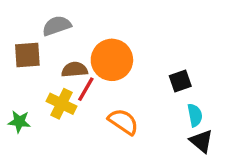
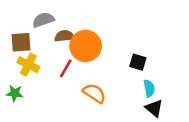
brown semicircle: (75, 70) -> (64, 36), moved
black square: (180, 81) -> (138, 62), turned 35
yellow cross: (62, 104) -> (28, 65), moved

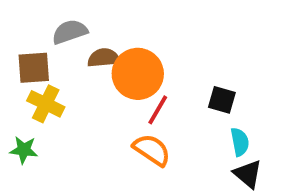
red line: (66, 68) -> (158, 110), moved

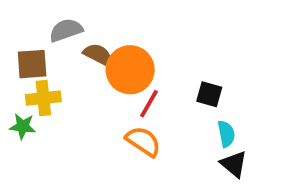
brown semicircle: (104, 58) -> (98, 55), turned 32
yellow cross: (46, 104) -> (43, 98), turned -32
green star: (24, 150) -> (23, 126), moved

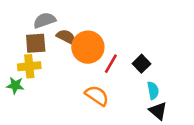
brown square: (32, 64) -> (36, 43), moved
black square: (209, 94) -> (141, 64), turned 30
red line: (149, 104) -> (111, 64), moved

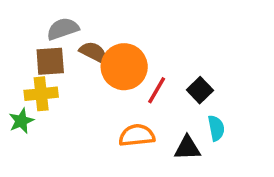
green star: (15, 85) -> (21, 121), turned -30
orange semicircle: (97, 96) -> (137, 135), turned -40
black triangle: (158, 111) -> (187, 148), moved, turned -42

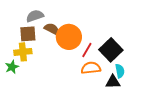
black square: (200, 90) -> (111, 50), size x1.6
orange semicircle: (137, 135) -> (91, 68), moved
black triangle: (187, 148) -> (113, 82), moved

